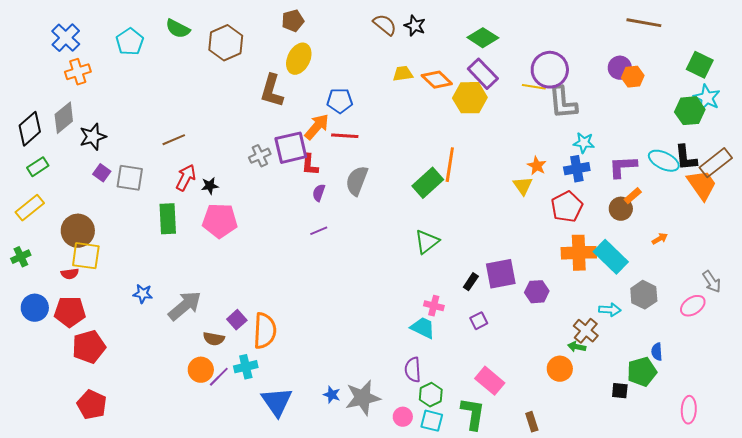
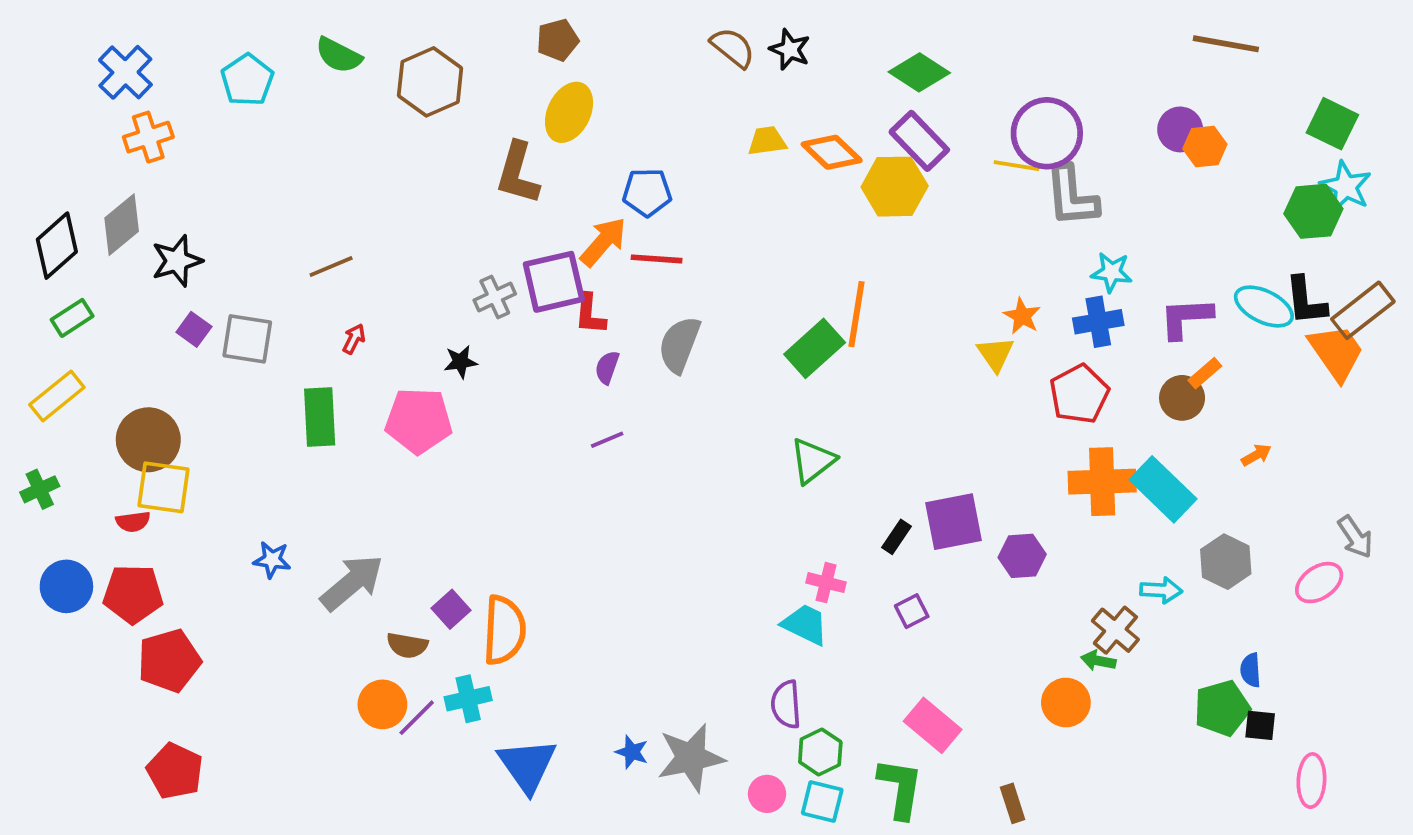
red arrow: (186, 178) -> (354, 339), size x0.6
black star: (210, 186) -> (460, 362), moved
black square: (620, 391) -> (1260, 725), moved

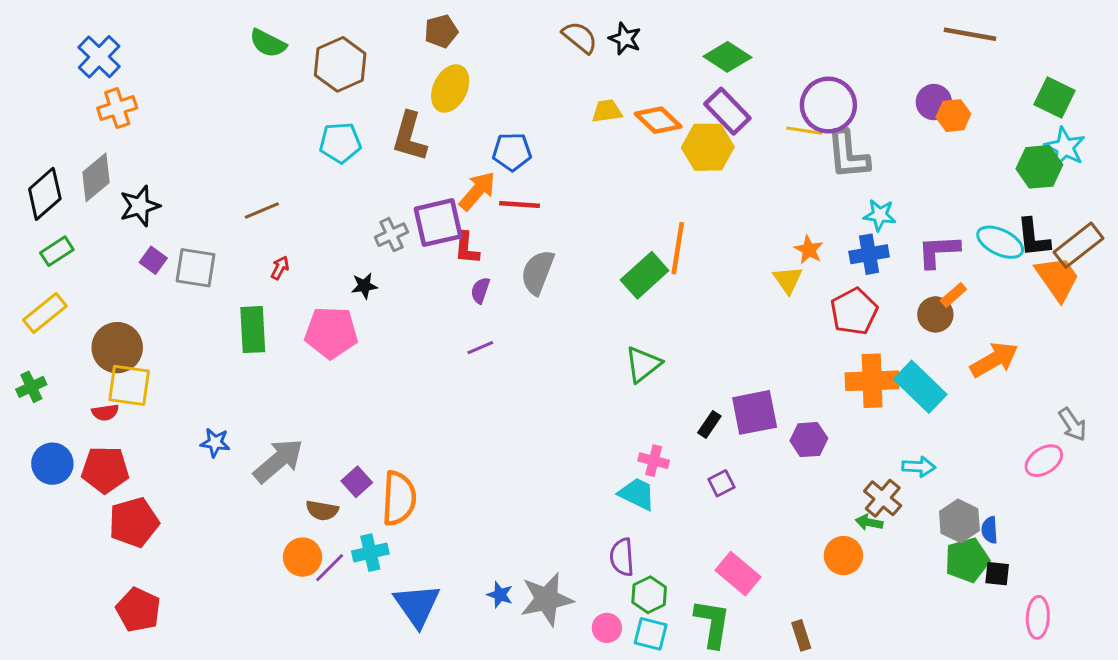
cyan pentagon: (247, 80) -> (340, 143), moved, turned 30
orange arrow: (1256, 455) -> (994, 360), size x2.0
gray hexagon: (1226, 562) -> (959, 521), moved

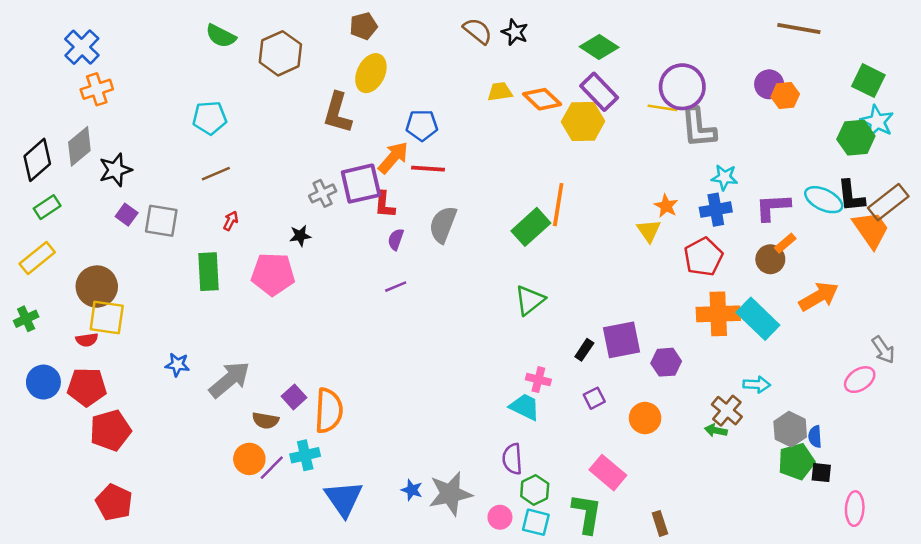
cyan pentagon: (340, 143) -> (210, 118), moved
orange circle: (843, 556) -> (645, 418), moved

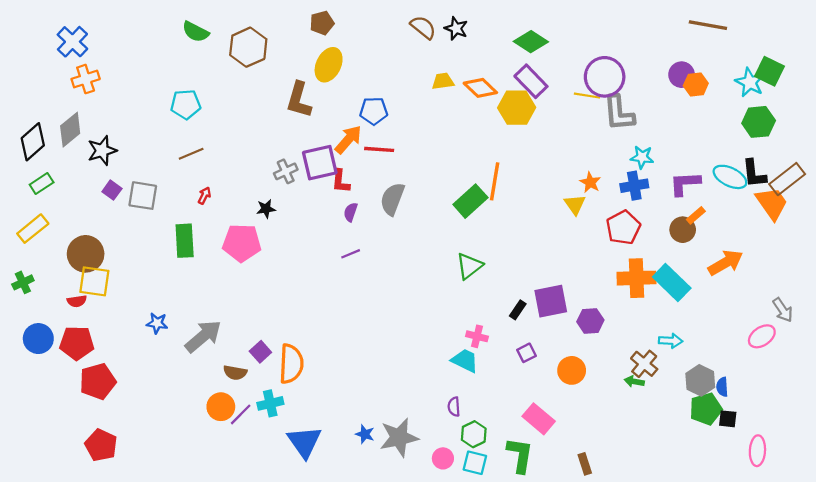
cyan star: (877, 122) -> (750, 82), moved
purple semicircle: (512, 459) -> (454, 407), size x0.7

